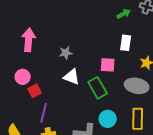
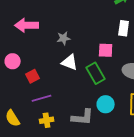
pink arrow: (29, 40) -> (27, 25), turned -95
pink circle: (23, 77) -> (13, 61), moved
purple line: (44, 113) -> (42, 98), turned 60

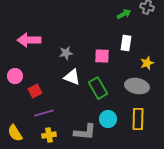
pink square: (106, 50) -> (102, 56), moved

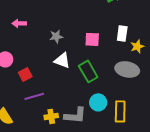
pink arrow: (29, 40) -> (19, 23), size x0.6
white rectangle: (126, 43) -> (122, 33), moved
yellow rectangle: (138, 119) -> (120, 111), moved
yellow cross: (49, 135) -> (51, 116), moved

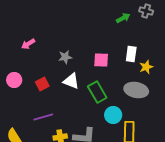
pink arrow: (19, 23) -> (28, 44), turned -32
red square: (25, 74) -> (42, 84), moved
cyan circle: (98, 102) -> (113, 115), moved

